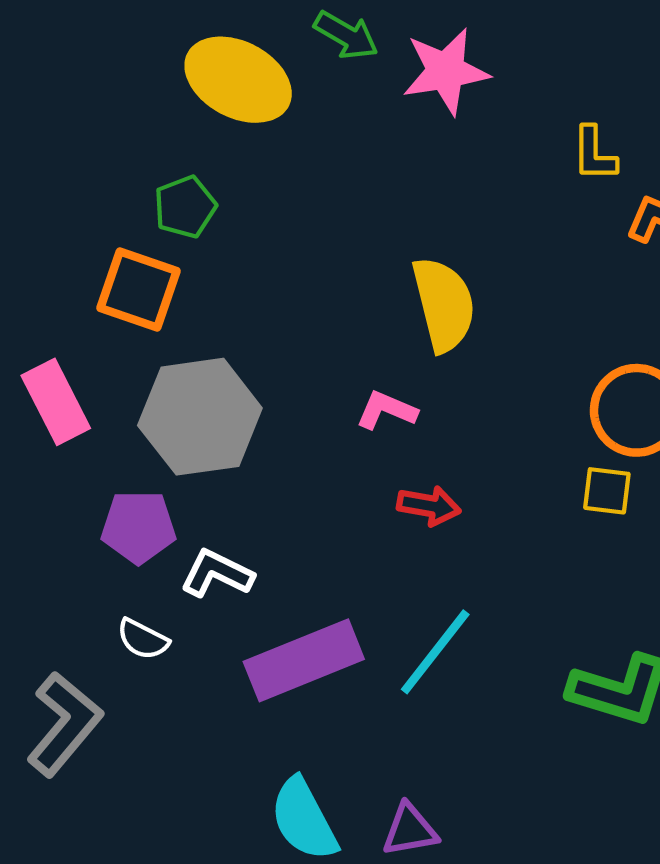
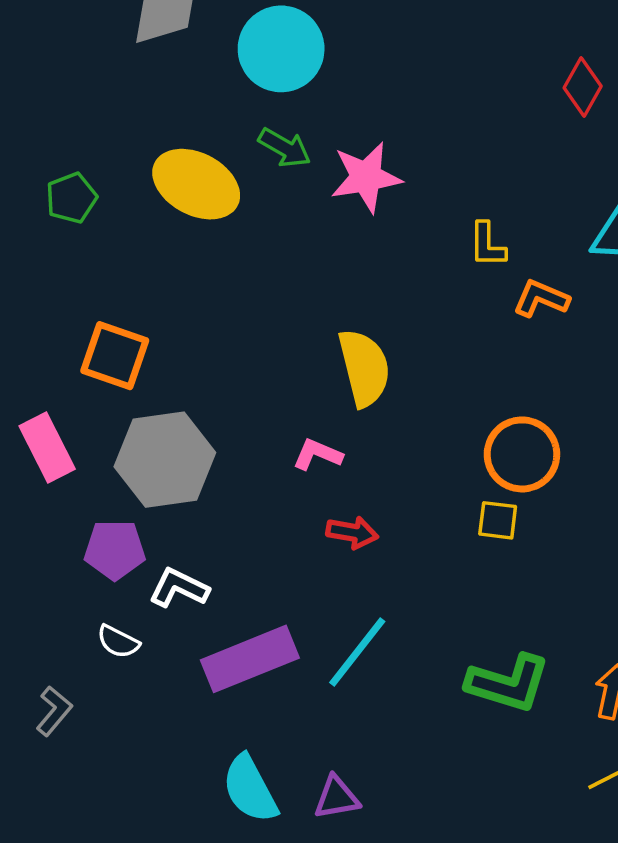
green pentagon: (185, 207) -> (71, 198), moved
gray L-shape: (64, 724) -> (54, 711), size x0.6

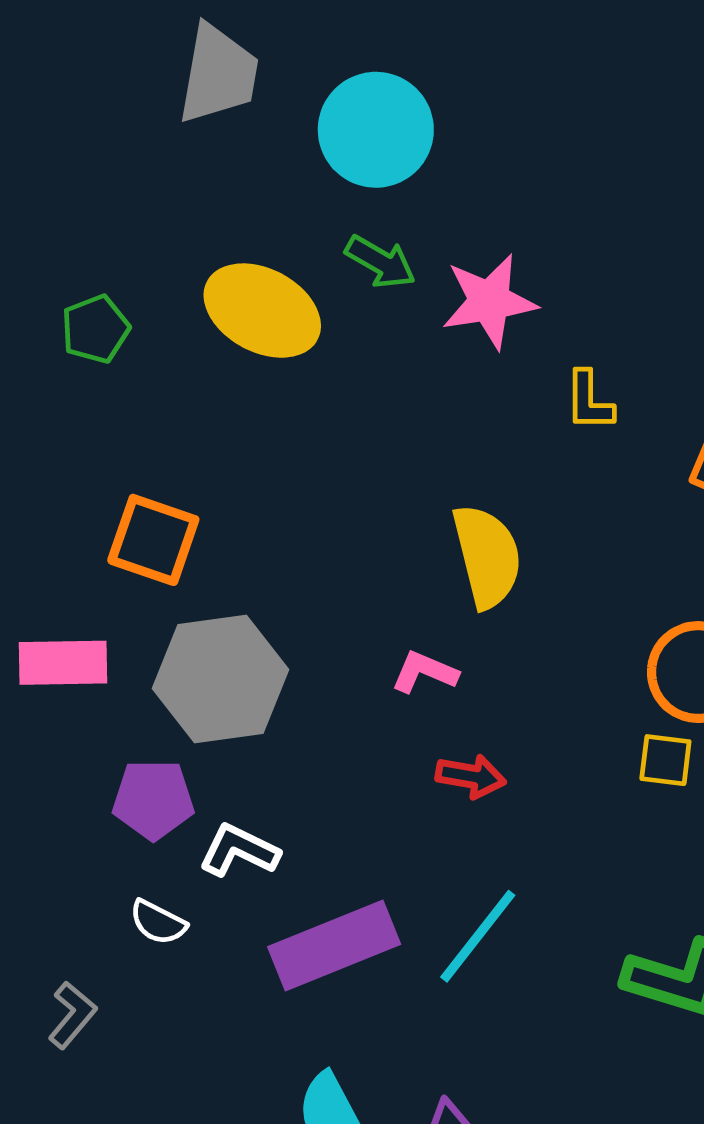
yellow L-shape: (487, 245) -> (589, 401), moved
pink rectangle: (47, 447) -> (63, 663), turned -64

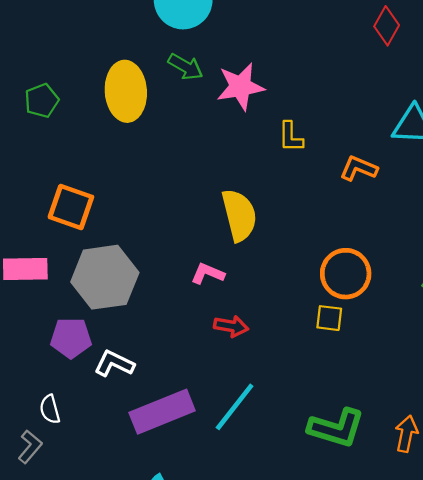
yellow ellipse: (262, 311) -> (126, 91), turned 58
white semicircle: (158, 922) -> (50, 409), moved, turned 48

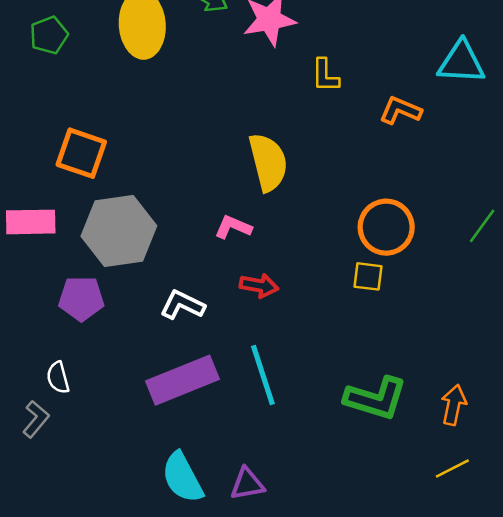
white L-shape: (114, 364) -> (182, 305), moved
cyan line: (235, 407) -> (263, 375), turned -56

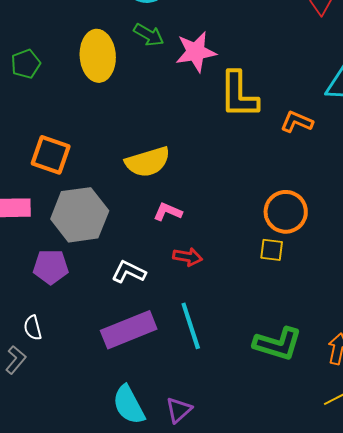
yellow L-shape: (325, 75) -> (239, 95), size x1.8
yellow semicircle: (268, 162) -> (148, 162), moved, turned 87
purple triangle: (247, 484) -> (179, 410), turned -32

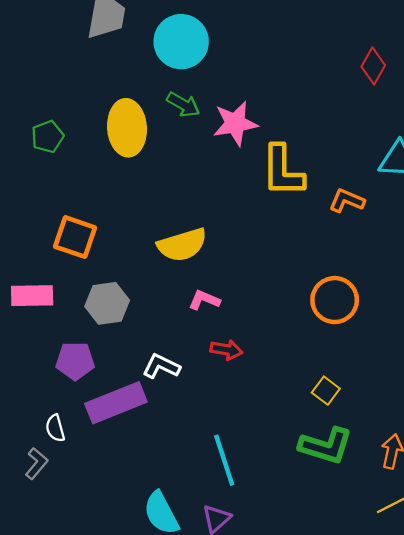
gray hexagon: (80, 215) -> (107, 303), size x0.7
yellow square: (272, 250) -> (326, 391), moved, turned 30
cyan line: (191, 326) -> (224, 460), moved
purple rectangle: (129, 330) -> (116, 403), moved

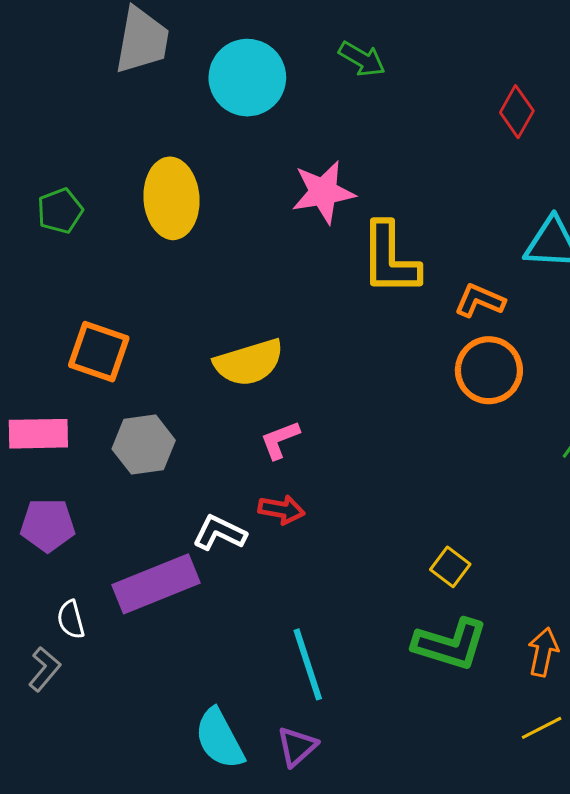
green arrow: (183, 105) -> (362, 59), moved
pink L-shape: (204, 300) -> (280, 440), turned -44
orange circle: (335, 300) -> (489, 370), moved
red arrow: (226, 350) -> (281, 510), moved
purple pentagon: (75, 361) -> (48, 525), moved

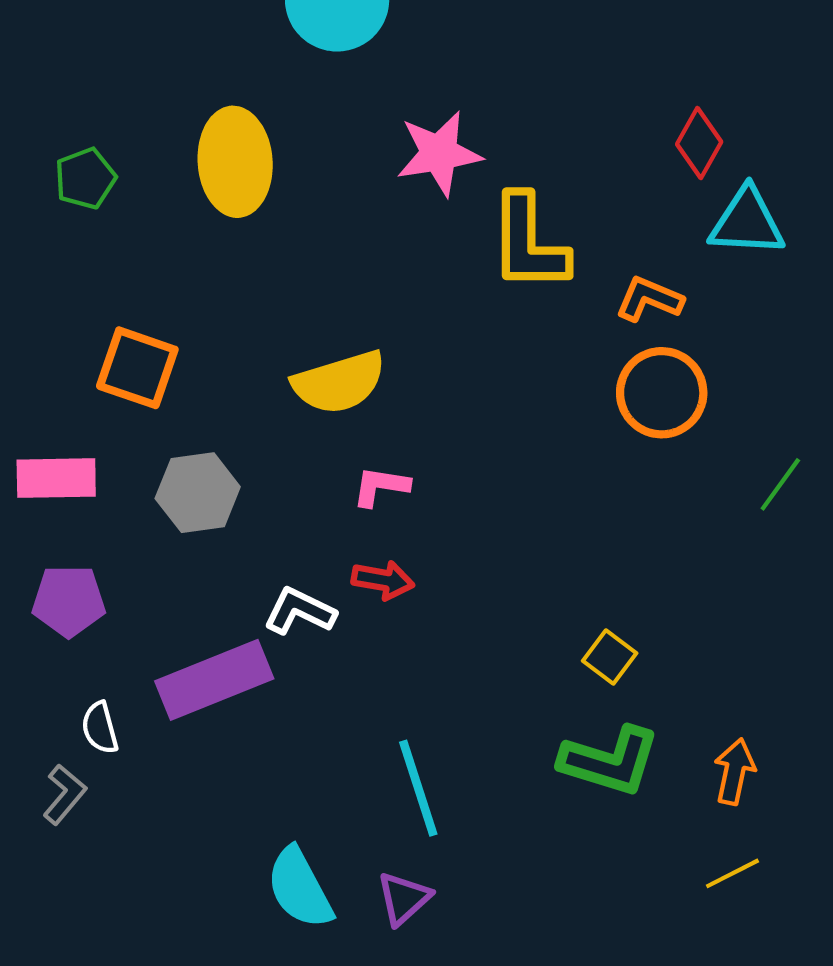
red diamond: (517, 112) -> (699, 143), moved
pink L-shape: (280, 440) -> (381, 486), turned 30

